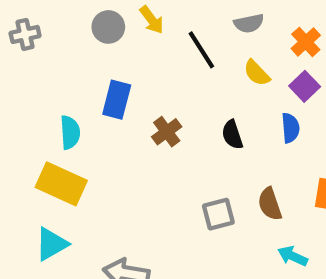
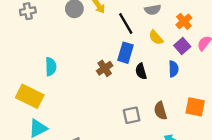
blue rectangle: (117, 100) -> (126, 53), moved
yellow rectangle: (61, 184) -> (30, 96), moved

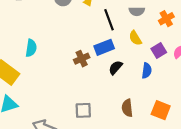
orange cross: (184, 21) -> (166, 19), moved
blue rectangle: (126, 53) -> (104, 47), turned 42
black semicircle: (141, 71) -> (116, 68), turned 48
gray square: (132, 115) -> (83, 110), moved

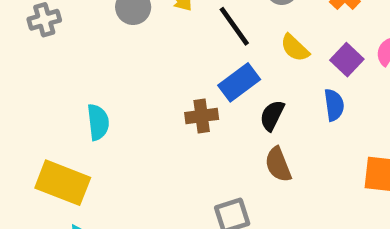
brown cross: (82, 59) -> (202, 116), turned 32
brown semicircle: (127, 108) -> (278, 165), moved

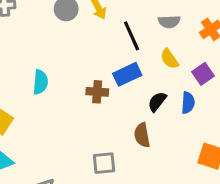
black semicircle: (272, 115) -> (157, 102), moved
cyan semicircle: (98, 122) -> (40, 82), moved

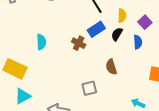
yellow semicircle: (169, 59) -> (122, 16), turned -136
brown cross: (97, 92) -> (79, 43), turned 32
black semicircle: (157, 102) -> (117, 34), moved

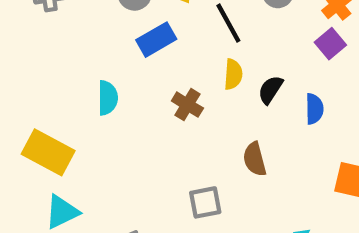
yellow semicircle: (122, 16) -> (233, 74), moved
purple square: (145, 22) -> (330, 44), moved
blue rectangle: (96, 29) -> (156, 40), moved

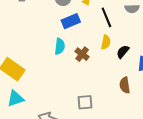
cyan semicircle: (108, 98) -> (60, 46), moved
brown semicircle: (255, 159) -> (125, 85), moved

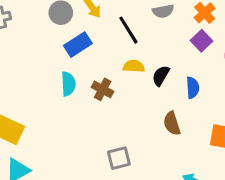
yellow semicircle: (106, 42) -> (134, 66), turned -88

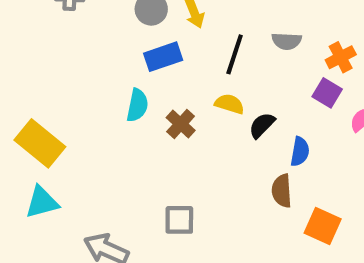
black line: (128, 30) -> (235, 54), turned 36
purple square: (201, 41) -> (327, 93), turned -30
brown semicircle: (172, 123) -> (282, 191), moved

